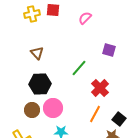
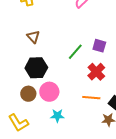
purple square: (109, 50) -> (99, 46), moved
orange line: (95, 114) -> (91, 98), turned 66

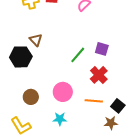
black hexagon: (36, 68) -> (21, 57), moved
pink circle: (49, 92) -> (63, 92), moved

